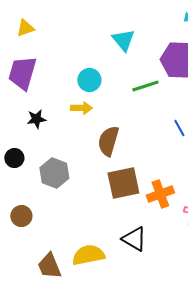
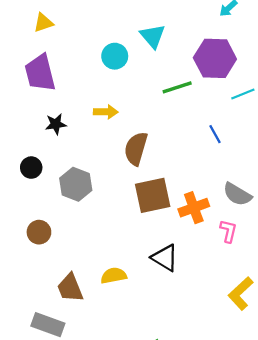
purple trapezoid: (22, 73) -> (40, 73), turned -30
cyan circle: (89, 80) -> (115, 56), moved
yellow semicircle: (88, 255) -> (114, 276), size x0.7

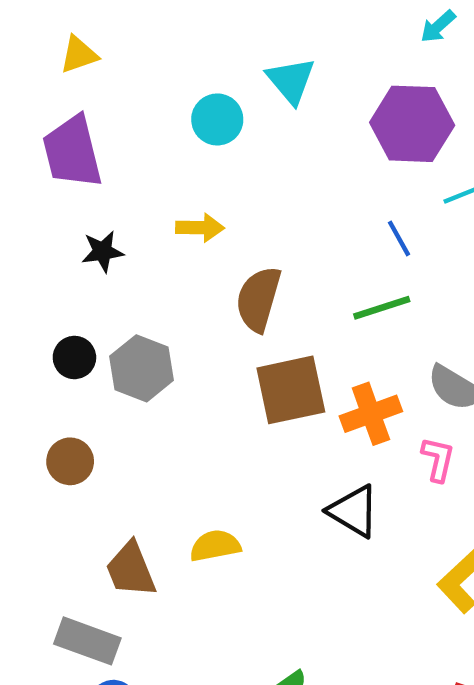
green line: (177, 87) -> (382, 308), moved
blue line: (215, 134) -> (399, 238), moved
black circle: (31, 168) -> (74, 357), moved
black triangle: (165, 258) -> (354, 511), moved

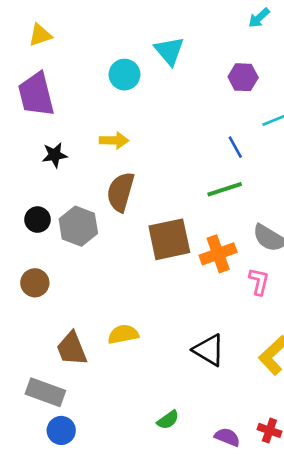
purple hexagon: (412, 124) -> (243, 77), size x0.6
brown semicircle: (258, 299) -> (121, 192), moved
black triangle: (354, 511) -> (209, 350), moved

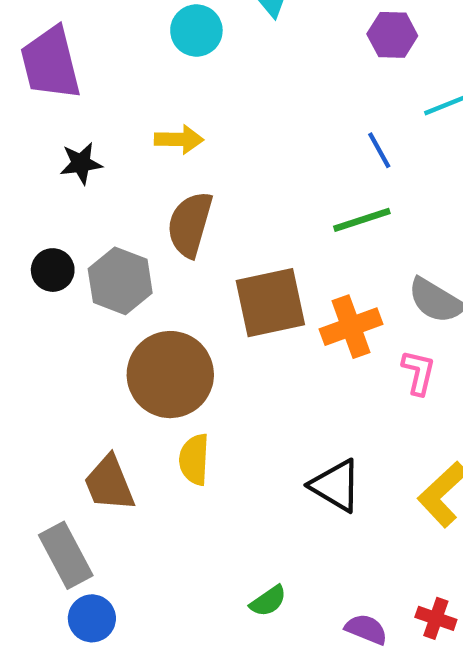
brown circle: (35, 283) -> (170, 375), moved, size x1.8
yellow semicircle: (123, 334) -> (194, 459), turned -76
gray rectangle: (45, 392) -> (66, 555), turned 42

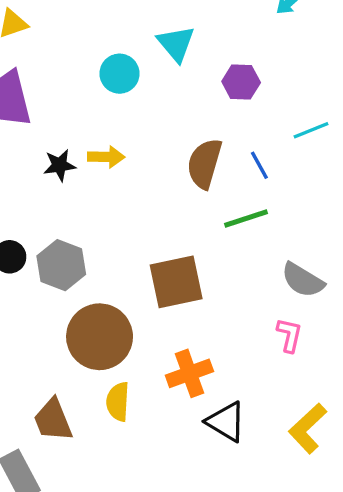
purple hexagon: (392, 35) -> (241, 82), moved
black star: (81, 163) -> (60, 165), moved
brown semicircle: (190, 224) -> (204, 164), moved
orange cross: (351, 327) -> (189, 373), moved

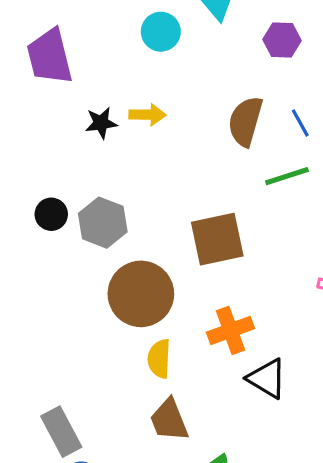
brown trapezoid: (53, 420) -> (169, 420), moved

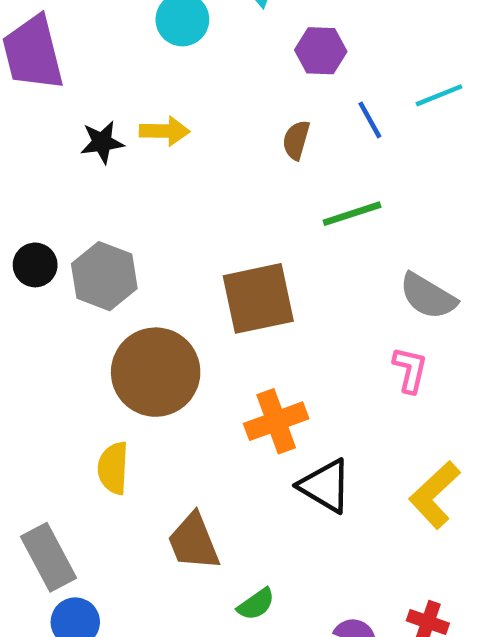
purple hexagon: (282, 40) -> (321, 51), moved
brown semicircle: (245, 121) -> (296, 140), size x0.6
blue line: (300, 123) -> (370, 120), moved
yellow semicircle: (159, 359) -> (113, 468), moved

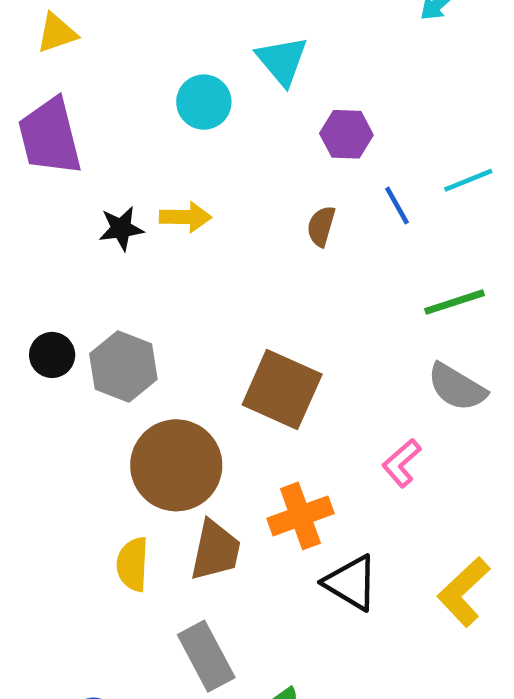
green line: (352, 214) -> (454, 302), moved
brown square: (258, 298) -> (282, 389), turned 36
pink L-shape: (410, 370) -> (402, 463), moved, turned -144
brown trapezoid: (194, 542) -> (215, 550), moved, turned -146
gray rectangle: (48, 557) -> (206, 656), moved

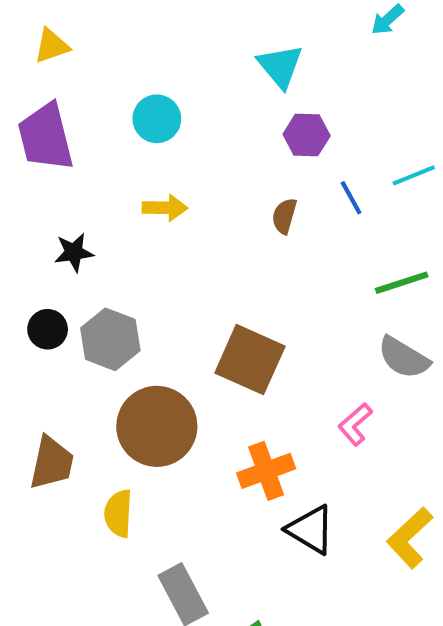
cyan triangle: (282, 61) -> (280, 66), moved
cyan circle: (204, 102) -> (157, 119), moved
black star: (121, 229) -> (74, 252), moved
brown trapezoid: (215, 550) -> (52, 463), moved

